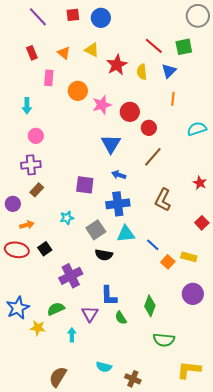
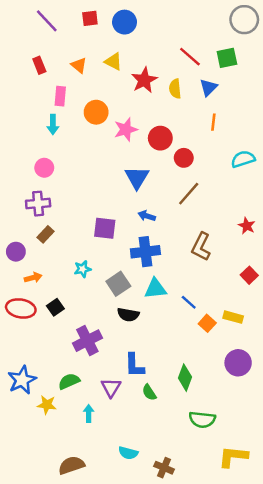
cyan arrow: (27, 106) -> (53, 125), moved
brown semicircle: (58, 377) -> (71, 465), turned 40

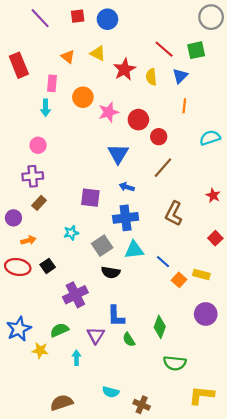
red rectangle: (39, 65) -> (19, 65), moved, size x1.6

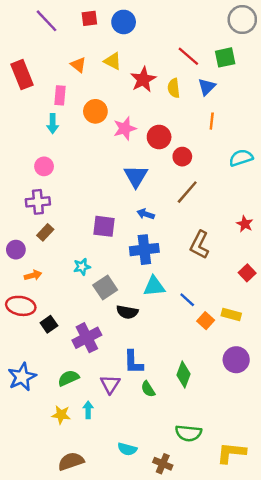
gray square: (102, 246) -> (105, 288), moved
black square: (48, 266) -> (49, 324), moved
yellow star: (40, 350) -> (61, 415), moved
green semicircle: (175, 363) -> (188, 433), moved

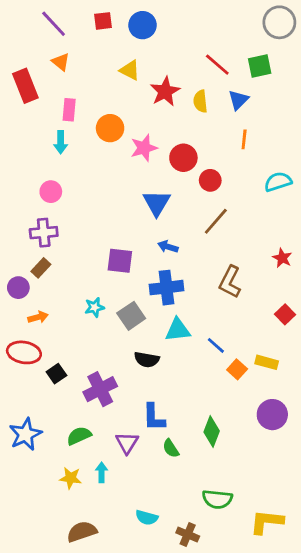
orange triangle: (78, 65) -> (61, 62), moved
brown rectangle: (45, 232) -> (41, 268), moved
gray square: (105, 288) -> (131, 316), moved

